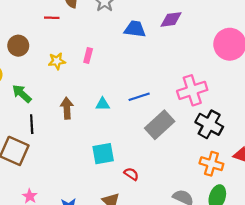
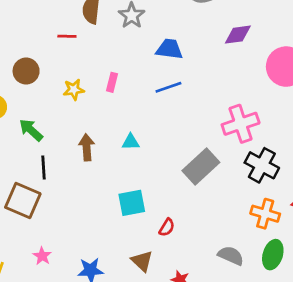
purple diamond: (171, 19) -> (238, 35), moved
blue line: (139, 97) -> (168, 87), moved
red semicircle: (131, 174) -> (167, 227), turned 88

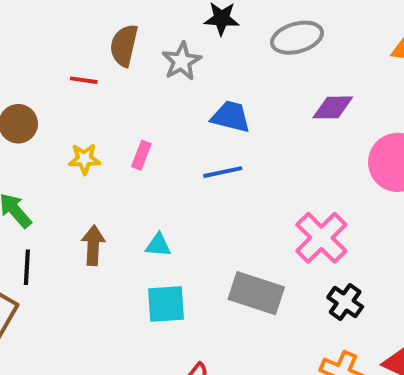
pink cross: (241, 124) -> (321, 238), turned -33
black cross: (262, 165) -> (345, 302), size x0.7
gray rectangle: (201, 166) -> (256, 293), turned 54
cyan square: (132, 203) -> (166, 304), moved

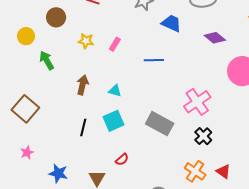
purple diamond: (333, 107) -> (215, 38), turned 30
blue trapezoid: (231, 117) -> (171, 23), moved
black line: (27, 267) -> (83, 127), moved
cyan square: (166, 304) -> (114, 121), turned -30

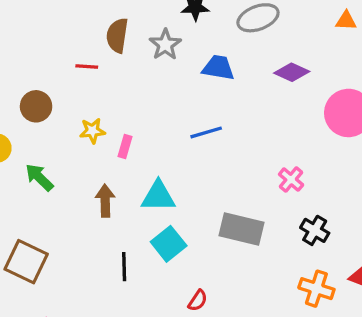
pink rectangle: (115, 44) -> (125, 147), moved
cyan triangle: (115, 91) -> (158, 196), size x1.6
pink cross: (197, 102) -> (291, 180), size x0.6

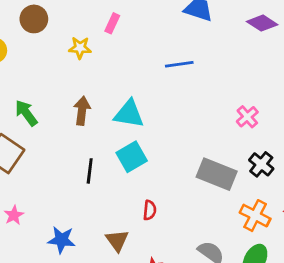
pink rectangle: (125, 147) -> (112, 23), moved
green arrow: (39, 177) -> (26, 113), moved
gray rectangle: (241, 229) -> (217, 174), moved
red semicircle: (198, 300) -> (150, 210), turned -36

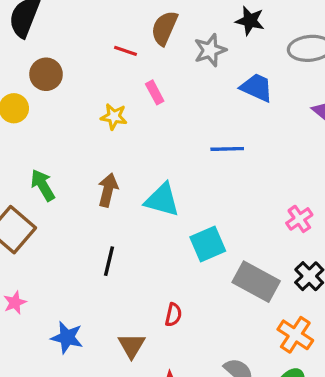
brown circle: (34, 19) -> (46, 74), moved
pink rectangle: (112, 23) -> (155, 92), turned -60
cyan square: (132, 157) -> (208, 244), moved

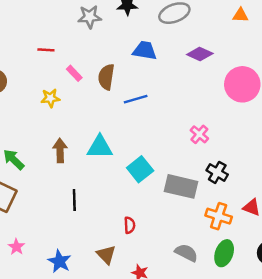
brown semicircle: (164, 28) -> (106, 77), moved
gray star: (210, 50) -> (90, 17), moved, turned 30
blue star: (67, 337) -> (59, 261), turned 30

